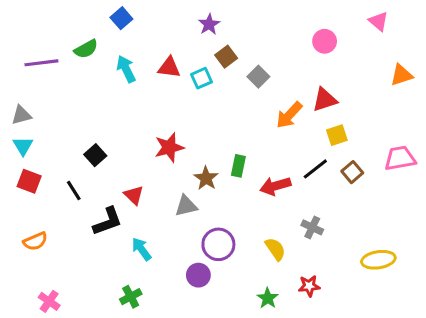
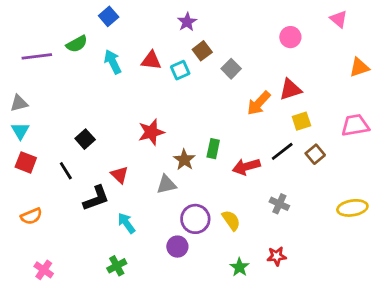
pink trapezoid: (400, 158) -> (355, 125), moved
yellow semicircle: (275, 249) -> (231, 220), moved
yellow ellipse: (378, 260) -> (352, 208), moved

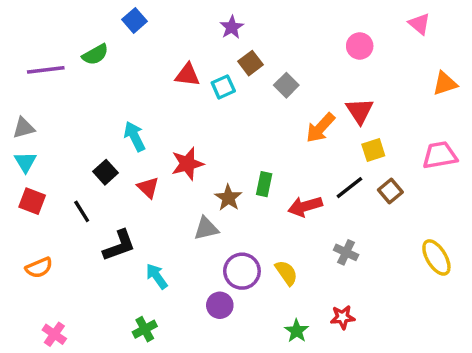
cyan arrow: (113, 62) -> (135, 136), moved
red triangle: (290, 89) -> (360, 111), turned -45
red triangle: (120, 175) -> (148, 188), moved
yellow ellipse: (352, 208) -> (436, 257), turned 68

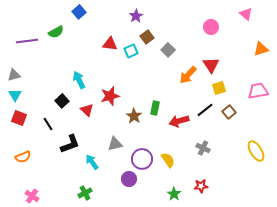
gray triangle: (206, 228) -> (115, 144), moved

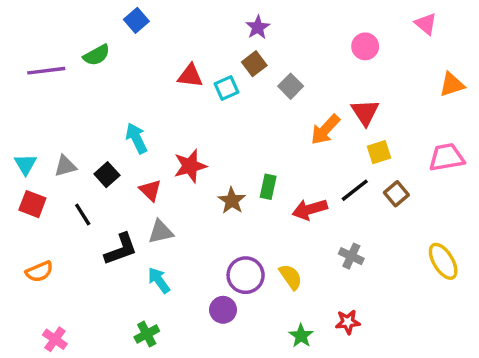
purple star: (136, 16) -> (258, 27), moved
gray triangle: (14, 75) -> (65, 166), moved
gray triangle: (115, 144) -> (161, 232), moved

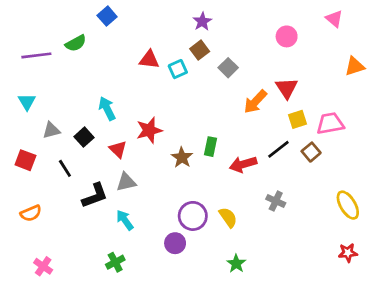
pink trapezoid: (447, 157) -> (330, 123), moved
cyan triangle: (25, 164) -> (27, 102), moved
red star: (348, 322) -> (348, 253), moved

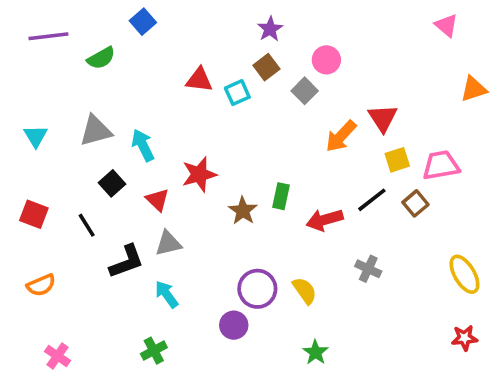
pink circle: (287, 36) -> (326, 60), moved
purple line: (36, 55) -> (48, 36), moved
gray triangle: (51, 130) -> (96, 131), moved, size x1.4

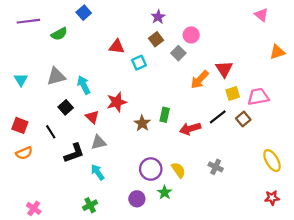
cyan square: (237, 93) -> (139, 63), moved
gray cross: (368, 269) -> (216, 167), moved
orange semicircle: (41, 285) -> (24, 153), moved
purple circle: (234, 325) -> (137, 199), moved
green star: (315, 352) -> (165, 192), moved

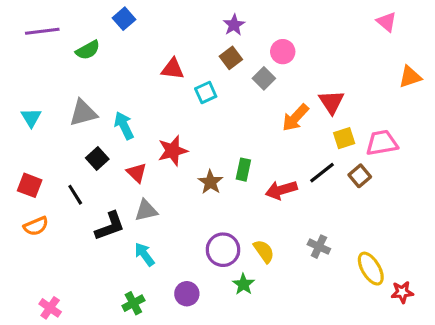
yellow ellipse: (272, 161) -> (371, 269), moved
purple circle: (137, 199) -> (187, 294), moved

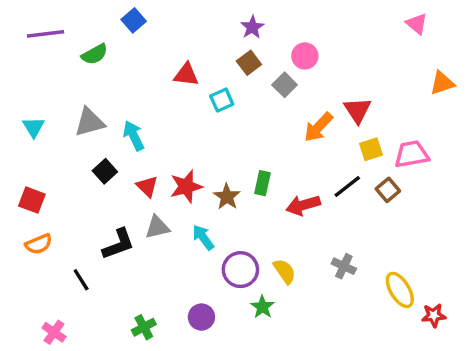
red star: (173, 151) -> (186, 186), moved
black line: (75, 195) -> (81, 280), moved
cyan arrow: (144, 254) -> (203, 237), moved

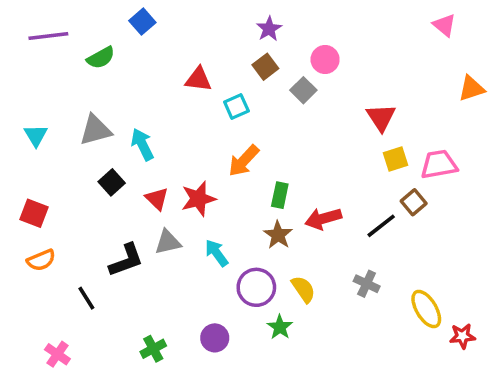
orange arrow: (318, 127) -> (244, 161), moved
black line: (347, 186) -> (381, 226), moved
brown star: (227, 197) -> (278, 235), moved

